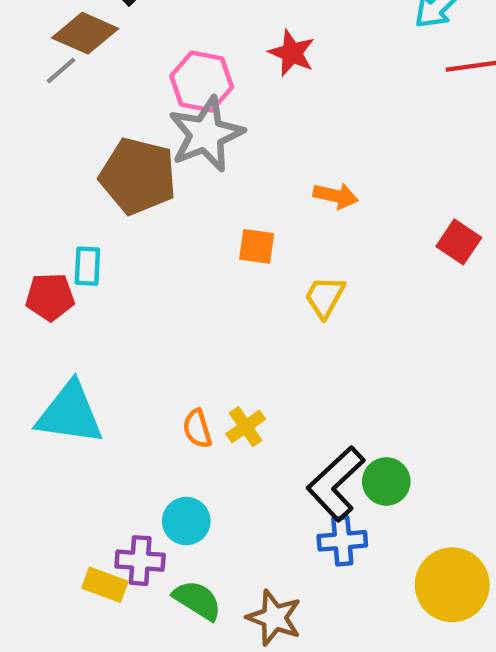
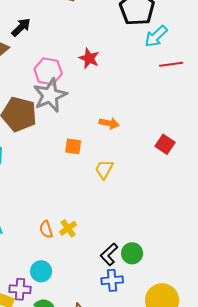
black L-shape: (336, 484) -> (109, 254), size x0.7

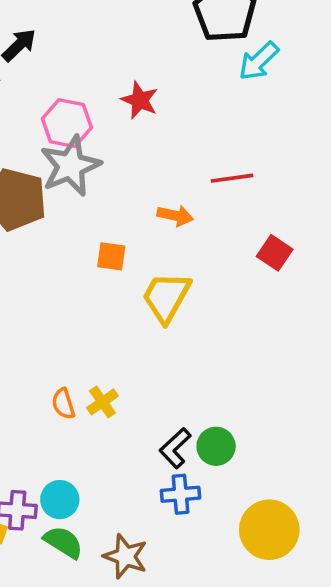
red line: (171, 64) -> (232, 178), moved
yellow trapezoid: (104, 169) -> (166, 297), size x1.5
cyan circle: (41, 271) -> (60, 500), moved

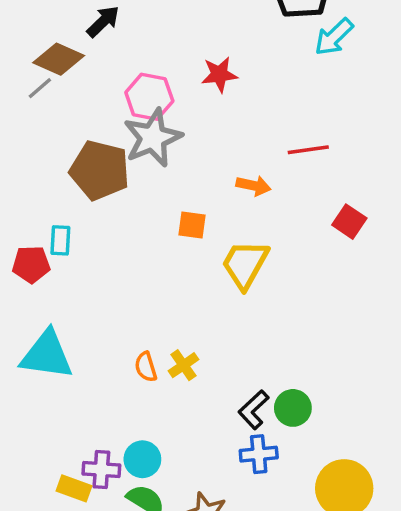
red star: (140, 100) -> (219, 74), turned -30

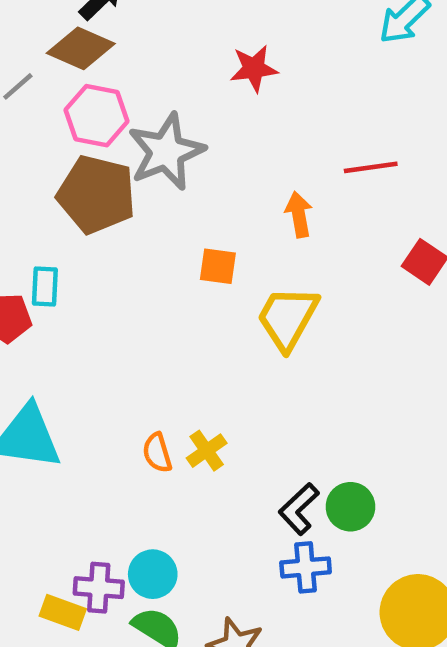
brown diamond: (59, 59) -> (81, 48), moved
pink hexagon: (149, 97) -> (97, 116), moved
orange arrow: (254, 186) -> (299, 215), turned -112

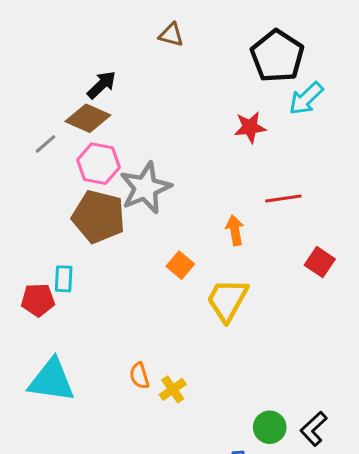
red star: (254, 68) -> (250, 127), moved
orange square: (218, 266) -> (180, 265), turned 32
orange semicircle: (157, 453) -> (139, 376), moved
black L-shape: (299, 509) -> (314, 429), moved

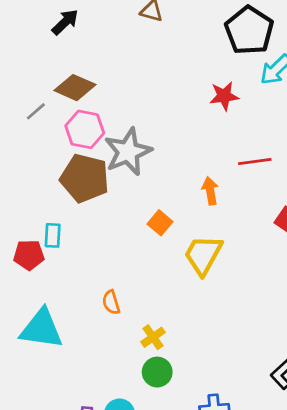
black arrow: (102, 85) -> (65, 22), moved
orange semicircle: (139, 376) -> (111, 302), moved
green circle: (270, 427) -> (157, 372), moved

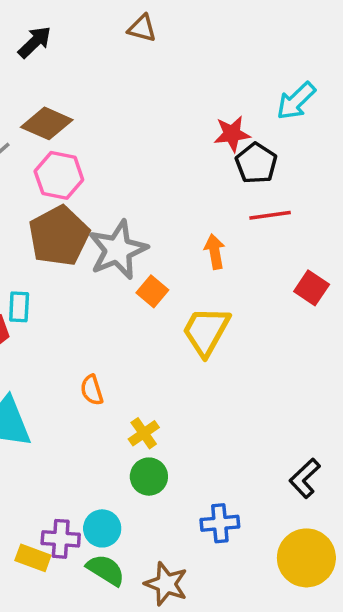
black pentagon: (249, 30) -> (256, 163), moved, size x0.7
gray star: (128, 152) -> (118, 250), moved
brown pentagon: (85, 178) -> (59, 236), turned 30

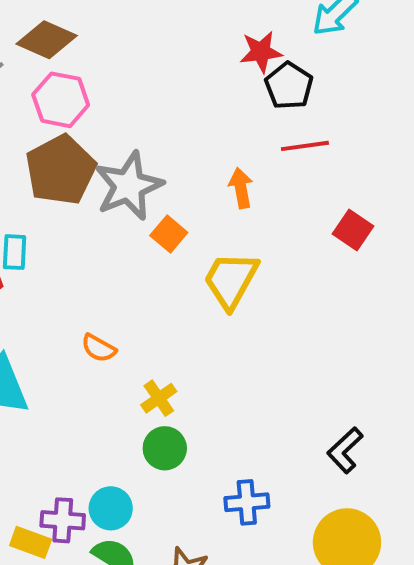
orange semicircle: (92, 390) -> (99, 348), turned -44

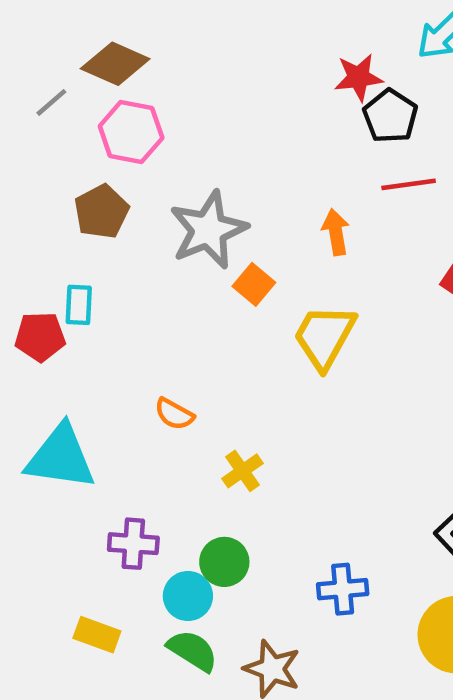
brown pentagon: (61, 170) -> (101, 212), moved, size x0.7
green circle: (165, 448) -> (224, 562), moved
purple cross: (63, 520) -> (133, 544), moved

